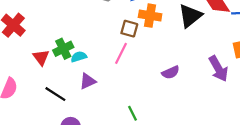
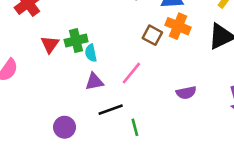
pink line: (121, 53) -> (131, 73), moved
cyan semicircle: (79, 57) -> (91, 53), turned -98
black line: (55, 94) -> (111, 110), moved, turned -65

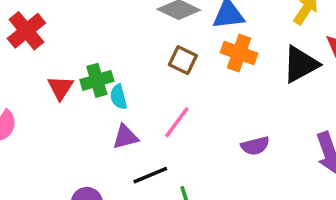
brown square: (152, 35) -> (183, 60), moved

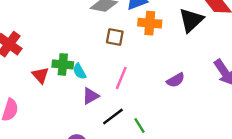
green cross: (97, 80) -> (63, 64), turned 36

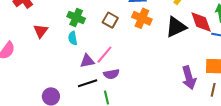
green cross: (63, 64) -> (76, 18), moved
purple semicircle: (176, 80) -> (111, 74), moved
purple triangle: (91, 96) -> (87, 61), moved

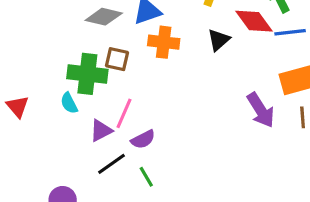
green cross: (76, 18) -> (87, 74), moved, size x1.4
black triangle: (176, 27) -> (219, 40), size x0.7

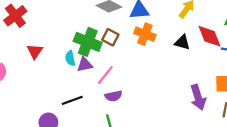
black triangle: (219, 40) -> (182, 42), turned 42
purple triangle: (101, 131) -> (85, 65), moved
black line: (112, 164) -> (72, 100), moved

